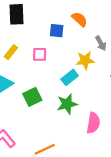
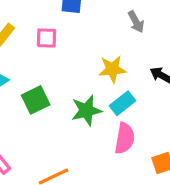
yellow star: (85, 60) -> (112, 69), moved
cyan rectangle: (70, 77) -> (122, 103), moved

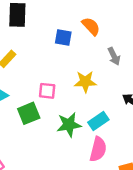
pink square: (47, 38) -> (47, 91), moved
yellow star: (112, 69) -> (85, 82), moved

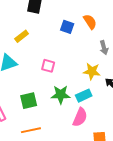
yellow star: (85, 82) -> (92, 71), moved
green square: (29, 113) -> (29, 101), moved

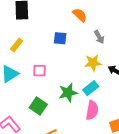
blue square: (67, 27) -> (60, 38), moved
pink square: (48, 66) -> (39, 71), moved
green square: (29, 101) -> (38, 106), turned -30

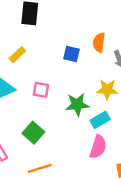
orange semicircle: (80, 15) -> (99, 42), moved, turned -133
green star: (68, 93) -> (77, 104), moved

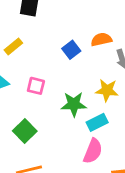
orange semicircle: (99, 42) -> (101, 40), turned 66
blue square: (72, 54) -> (71, 50), turned 35

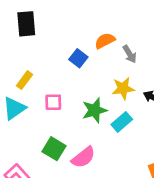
yellow rectangle: (13, 47) -> (24, 80), moved
pink semicircle: (93, 151) -> (83, 157), moved, turned 45

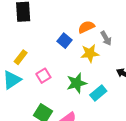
yellow star: (123, 88) -> (90, 53), moved
pink square: (53, 102) -> (43, 76), turned -32

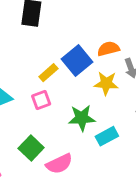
blue square: (65, 41) -> (77, 61), size x1.5
yellow rectangle: (21, 57) -> (48, 73), moved

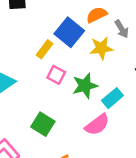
pink square: (41, 100) -> (56, 75), moved, turned -30
pink semicircle: (59, 164) -> (97, 125), moved

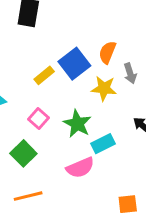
orange semicircle: (97, 15) -> (107, 52), turned -55
pink square: (56, 75) -> (38, 118), moved
green star: (85, 86) -> (77, 124), turned 30

